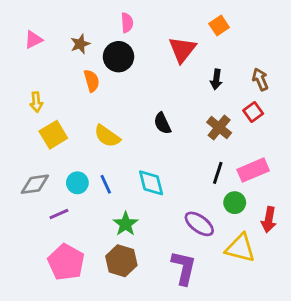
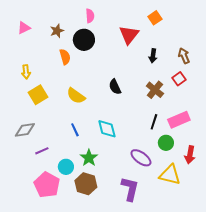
cyan circle: (77, 183) -> (66, 167), moved

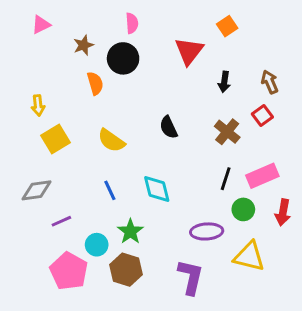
pink triangle: (24, 28) -> (41, 25), moved
red arrow: (190, 155) -> (283, 212), moved
purple ellipse: (141, 158) -> (207, 231), turned -40

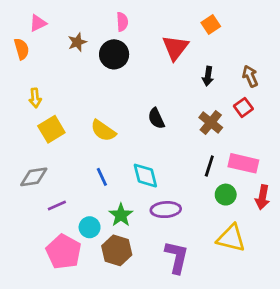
orange semicircle: (95, 83) -> (22, 49), moved
pink rectangle: (262, 176) -> (243, 163), turned 36
purple ellipse: (207, 231) -> (166, 210), moved

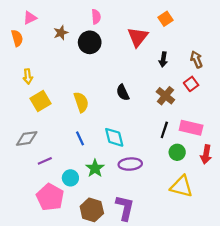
yellow semicircle: (103, 131) -> (81, 102), turned -144
brown hexagon: (117, 250) -> (92, 210), moved
purple L-shape: (177, 257) -> (125, 208), moved

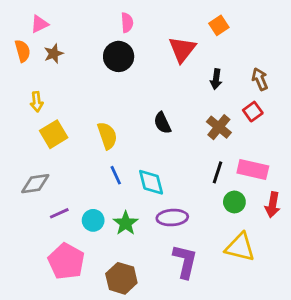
brown star: (61, 33) -> (54, 54), moved
blue line: (80, 138) -> (116, 175), moved
cyan circle: (70, 178) -> (93, 220), moved
purple L-shape: (125, 208) -> (185, 261), moved

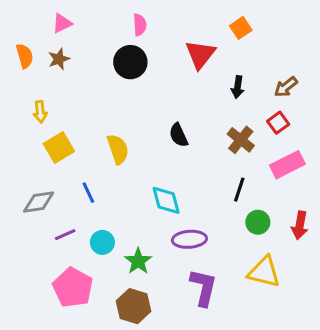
pink triangle: (39, 24) -> (62, 23), moved
brown arrow: (260, 79) -> (286, 87), turned -105
pink rectangle: (253, 169) -> (287, 165), moved, turned -40
blue line: (116, 175) -> (88, 193), moved
green star: (126, 223) -> (138, 261), moved

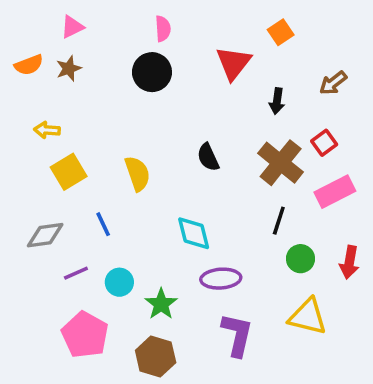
orange semicircle: (25, 56) -> (29, 65), turned 85
brown arrow: (286, 87) -> (333, 83), moved
yellow arrow: (40, 112) -> (47, 130), turned 100
brown cross: (241, 140) -> (281, 163), size x1.4

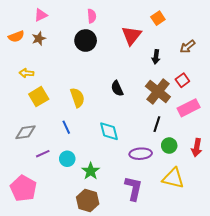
blue line: (103, 224) -> (66, 127), moved
purple ellipse: (221, 279) -> (141, 154), moved
pink pentagon: (85, 335) -> (23, 188), moved

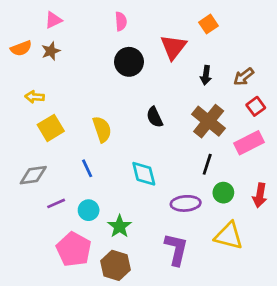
black circle: (86, 41) -> (129, 62), moved
brown arrow: (188, 47) -> (244, 77), moved
red square: (182, 80) -> (256, 106), moved
pink pentagon: (23, 188) -> (74, 249), moved

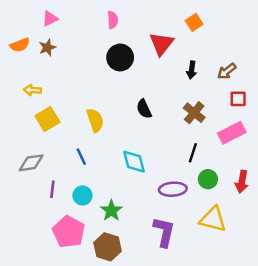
red square: (256, 106) -> (238, 99), turned 36
brown cross: (209, 121) -> (194, 113), size x0.7
purple line: (56, 203) -> (52, 189), turned -60

